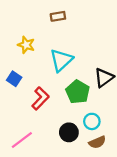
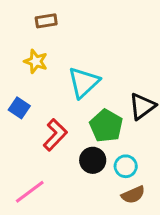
brown rectangle: (58, 16) -> (46, 21), moved
black circle: (69, 132) -> (93, 160), moved

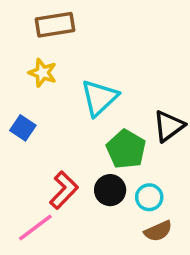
brown rectangle: (46, 21) -> (55, 25), size x1.5
red L-shape: (55, 135) -> (64, 190), moved

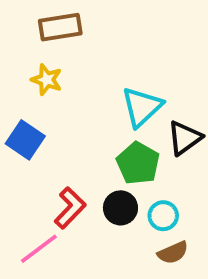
cyan triangle: (99, 98) -> (142, 107), moved
blue square: (23, 128) -> (25, 140), size x1.4

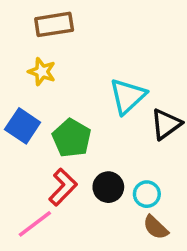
green pentagon: (138, 163) -> (72, 138), moved
brown semicircle: (173, 253) -> (156, 227), turned 68

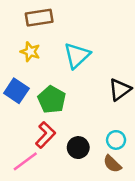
cyan triangle: (128, 96) -> (77, 55), moved
black circle: (108, 187) -> (78, 148), moved
cyan circle: (147, 194) -> (116, 140), moved

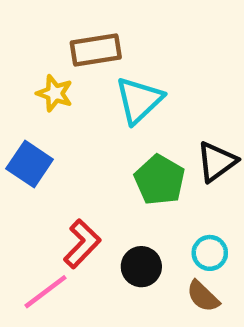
brown rectangle: (39, 18) -> (96, 50), moved
green pentagon: (52, 100) -> (160, 180), moved

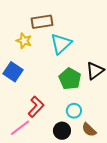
cyan circle: (210, 253) -> (74, 111), moved
black circle: (141, 267) -> (62, 131), moved

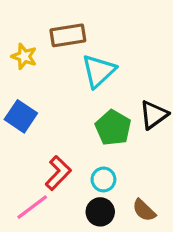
yellow star: (24, 41) -> (24, 56), moved
cyan circle: (74, 111) -> (103, 179), moved

